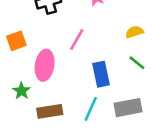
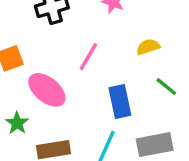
yellow semicircle: (134, 32) -> (148, 47), moved
pink ellipse: (45, 65) -> (47, 90), turned -60

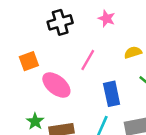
green star: (17, 123) -> (35, 121), moved

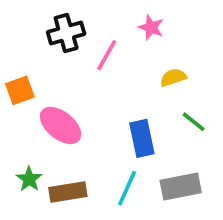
pink star: (107, 19) -> (151, 27), moved
pink line: (88, 60) -> (107, 55), moved

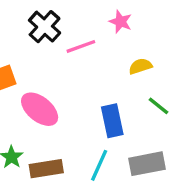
black cross: (66, 33) -> (45, 27), turned -32
pink line: (107, 55) -> (81, 46), turned 40

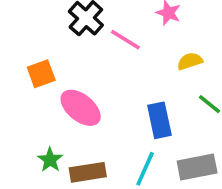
pink line: (81, 46) -> (125, 40), turned 52

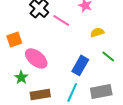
blue rectangle: (159, 120) -> (80, 65), turned 42
green star: (50, 160) -> (21, 77), moved

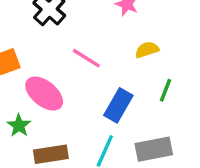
pink line: (61, 20) -> (86, 58), moved
green line: (108, 56) -> (166, 90), turned 72

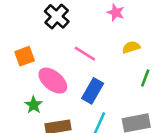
blue rectangle: (118, 105) -> (93, 91), moved

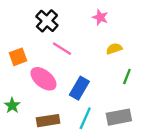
pink line: (85, 54) -> (62, 49), moved
green star: (34, 105) -> (12, 105), moved

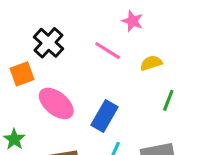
black cross: (47, 21) -> (48, 43), moved
pink line: (62, 49) -> (108, 51), moved

